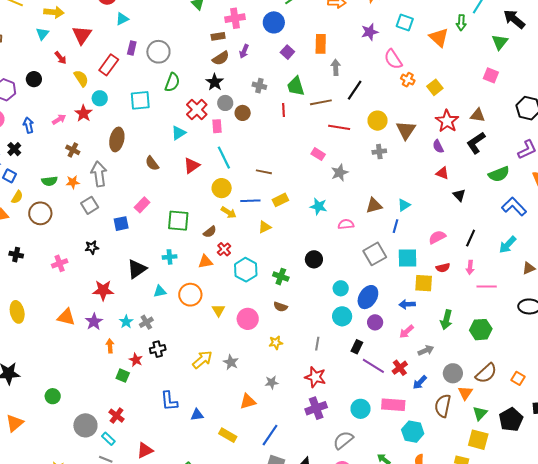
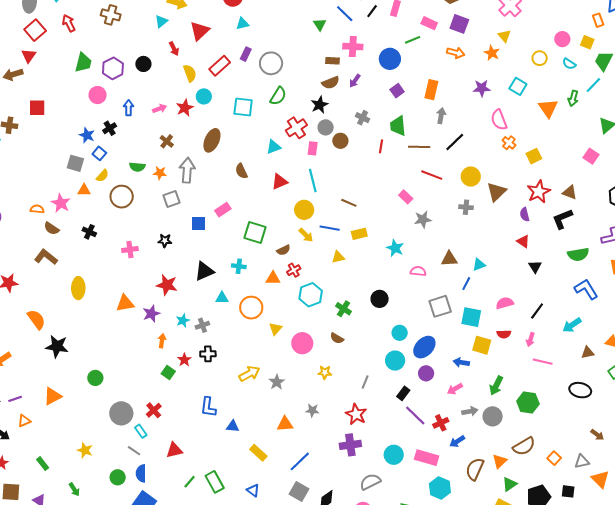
orange triangle: (66, 317) -> (125, 303), turned -36
gray circle: (453, 373) -> (493, 416), moved

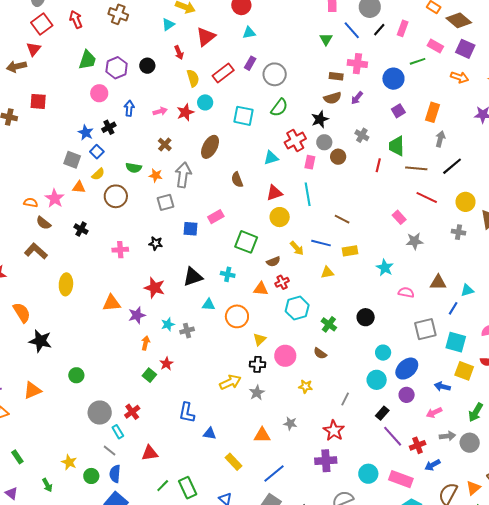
yellow circle: (304, 210) -> (280, 217), moved
black cross: (208, 354) -> (258, 364), moved
yellow star: (85, 450) -> (69, 462), moved

